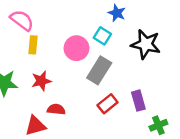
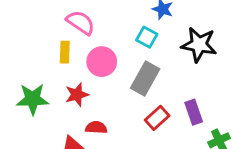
pink semicircle: (22, 20) -> (81, 23), moved
pink circle: (76, 48) -> (102, 62), moved

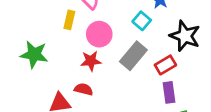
red star: (77, 95) -> (91, 61), moved
red rectangle: (157, 118) -> (165, 65), moved

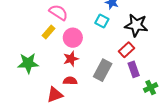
yellow rectangle: (69, 20) -> (48, 32), turned 40
gray rectangle: (133, 56) -> (103, 70), moved

